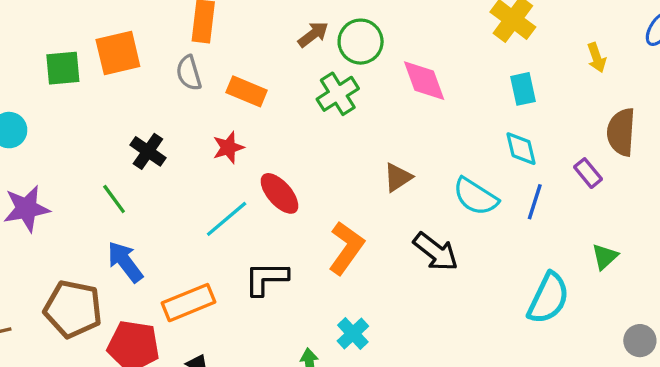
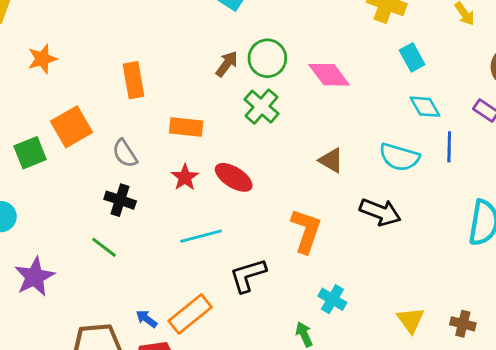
gray semicircle: (189, 73) -> (125, 153), moved
brown triangle: (398, 177) -> (331, 160), turned -40
red ellipse: (279, 193) -> (234, 177), moved
cyan line: (227, 219) -> (201, 236), turned 42
blue arrow: (125, 262) -> (147, 319), moved, size x0.6

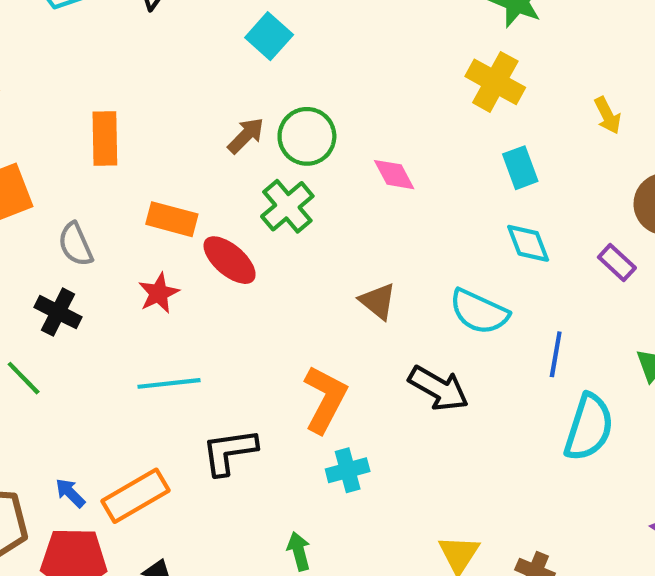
pink diamond: (329, 75) -> (394, 175), size x0.7
blue line: (449, 147) -> (556, 354), moved
red ellipse: (234, 177) -> (230, 260), moved
cyan cross: (332, 299) -> (348, 470), moved, turned 36

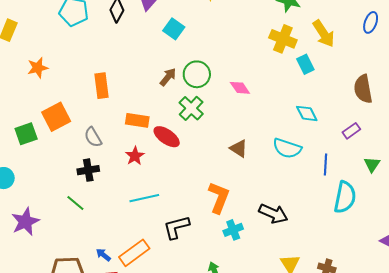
yellow arrow: (608, 115) -> (324, 34), moved, size x1.6
cyan rectangle: (520, 168) -> (305, 64), moved
purple rectangle: (617, 263) -> (351, 131), moved, turned -72
black cross: (58, 312) -> (88, 170), turned -30
black arrow: (439, 388) -> (273, 214), moved

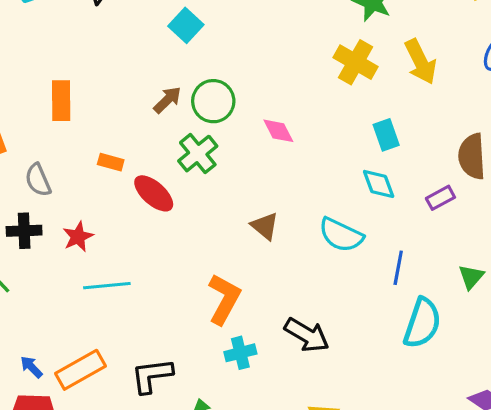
cyan rectangle: (305, 64) -> (386, 135), moved
orange rectangle: (137, 120) -> (111, 162), size x0.7
purple rectangle: (351, 131) -> (440, 198), moved
red star: (135, 156) -> (78, 237), moved
black L-shape: (176, 227) -> (152, 376), moved

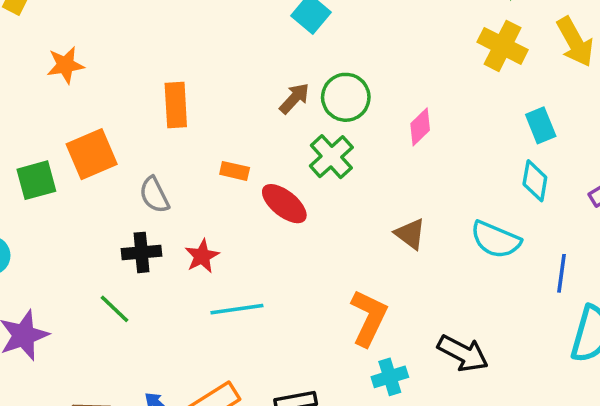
pink diamond: (278, 131) -> (420, 127), turned 76
cyan diamond: (379, 184) -> (535, 181), turned 33

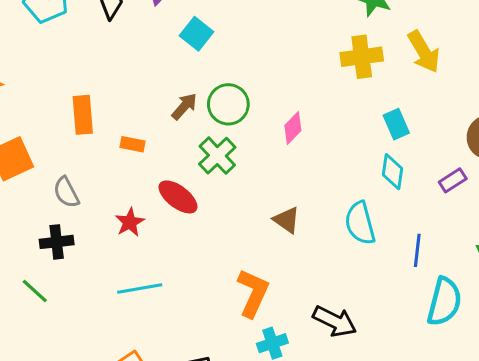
yellow cross: (503, 46) -> (362, 57), turned -33
orange rectangle: (235, 171) -> (132, 144), moved
cyan semicircle: (496, 240) -> (360, 223), turned 54
red star: (202, 256) -> (130, 222), moved

